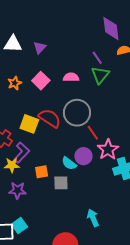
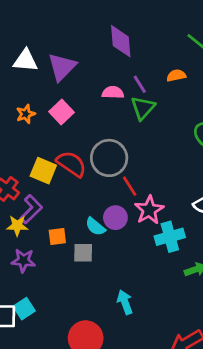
purple diamond: (111, 29) -> (121, 41), moved
purple triangle: (40, 47) -> (62, 67), size x1.6
pink semicircle: (71, 77) -> (113, 93), moved

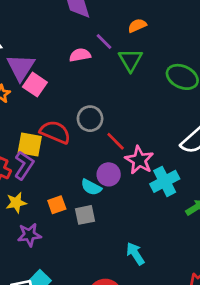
purple triangle: (62, 67) -> (21, 67), moved
green triangle: (143, 108) -> (130, 60), moved
gray circle: (109, 158) -> (90, 119), size x0.7
purple L-shape: (31, 209) -> (24, 165), moved

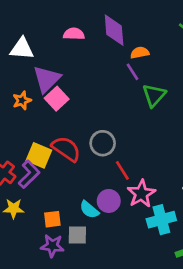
orange semicircle: (137, 26) -> (140, 53), moved
pink semicircle: (80, 55) -> (74, 34), moved
purple star: (29, 235) -> (52, 246), moved

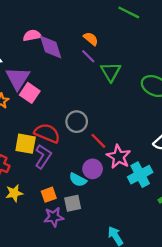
purple diamond: (114, 30) -> (51, 47), moved
orange semicircle: (140, 53) -> (91, 39), turned 63
purple L-shape: (29, 174) -> (43, 156), moved

